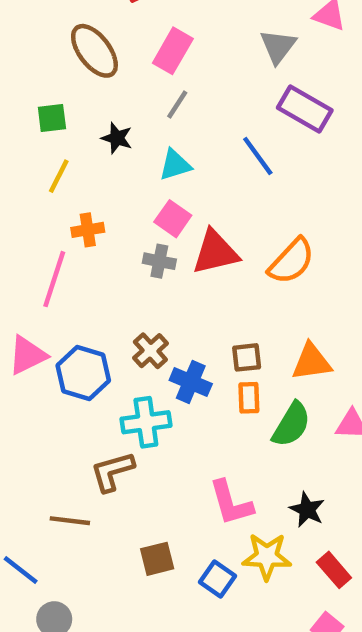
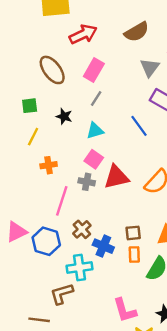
pink line: (54, 279) -> (62, 201), moved

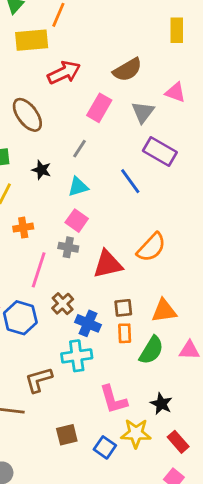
pink rectangle: (94, 70) -> (99, 108), moved
red triangle: (116, 177) -> (108, 264), moved
cyan cross: (80, 267) -> (77, 356), moved

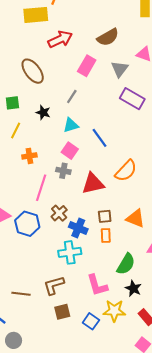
blue line: (130, 181) -> (99, 138), moved
orange triangle: (164, 311) -> (135, 218), turned 30
green semicircle: (151, 350) -> (126, 264), moved
brown L-shape: (39, 380) -> (54, 285), moved

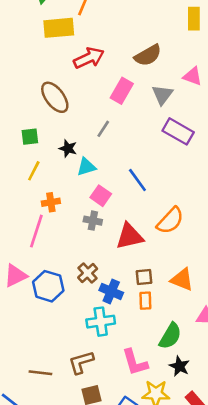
cyan triangle: (71, 125) -> (86, 167), moved
pink line: (41, 188) -> (36, 231), moved

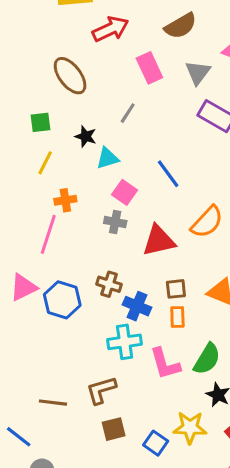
pink rectangle: (122, 91) -> (149, 68), turned -55
brown cross: (88, 273) -> (109, 284), turned -30
pink L-shape: (135, 362) -> (165, 364), moved

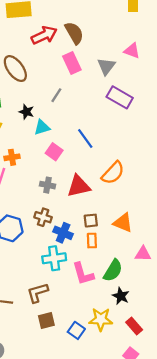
brown semicircle: (181, 26) -> (74, 33), moved, turned -90
gray cross: (115, 222) -> (48, 185), moved

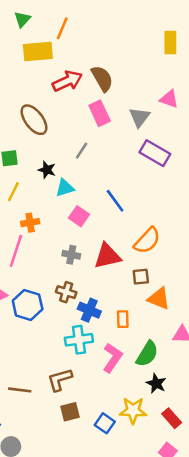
brown square: (91, 221) -> (141, 277), moved
pink L-shape: (83, 274) -> (112, 358), turned -130

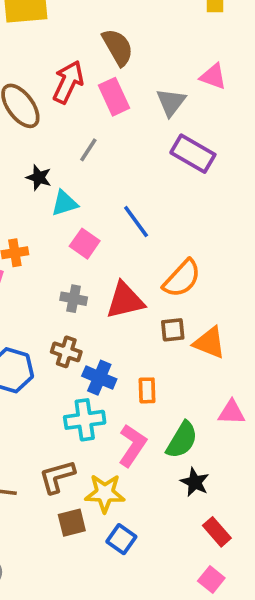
red arrow: (67, 81) -> (68, 82), moved, turned -40
orange triangle: (159, 299) -> (209, 343), moved
yellow star: (133, 410) -> (105, 493), moved

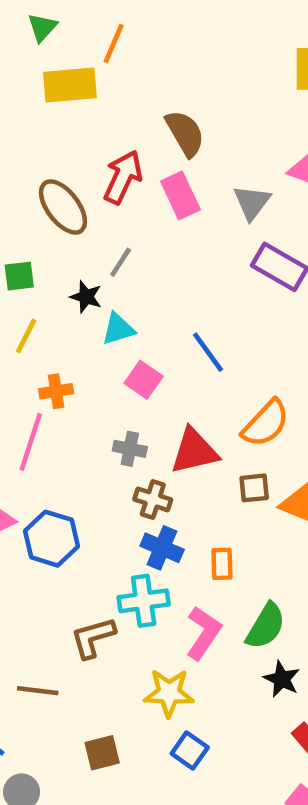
gray line: (88, 150) -> (121, 262), moved
brown cross: (66, 352) -> (153, 499), moved
brown L-shape: (57, 477) -> (93, 638), moved
brown square: (72, 523) -> (102, 753), moved

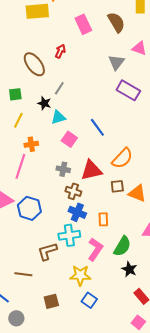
brown semicircle: (185, 133) -> (116, 22), moved
red arrow: (123, 177) -> (60, 51), size x0.6
pink rectangle: (180, 195) -> (83, 24), moved

